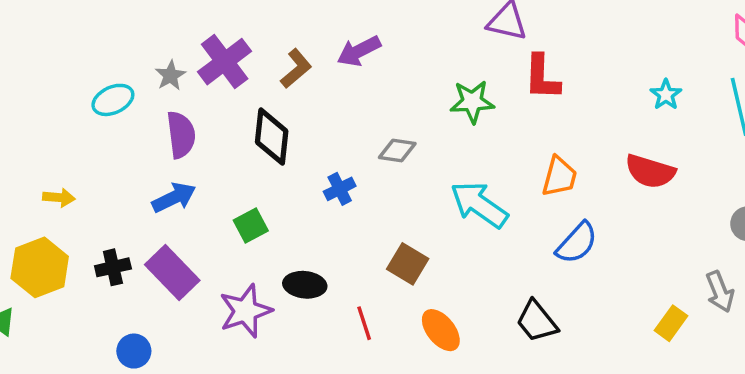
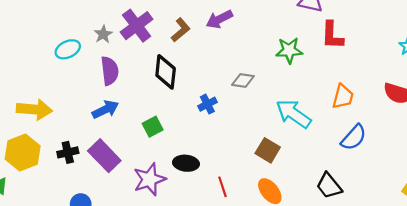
yellow arrow: (59, 198) -> (34, 109), size x1.8
brown square: (408, 264) -> (268, 150), moved

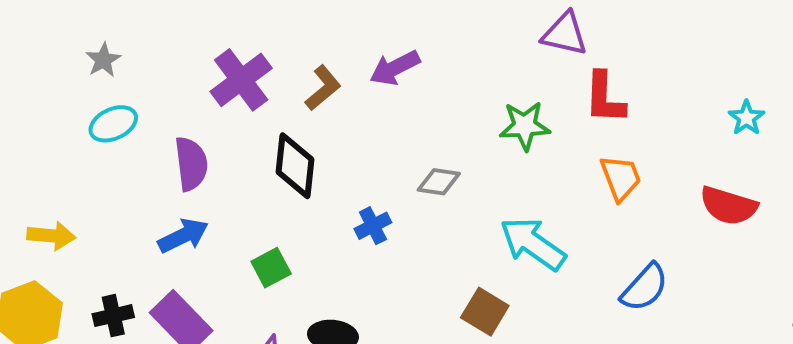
gray star: (103, 34) -> (103, 60), moved
orange trapezoid: (343, 97) -> (621, 178), moved, turned -36
yellow arrow: (34, 109) -> (51, 236), size x0.7

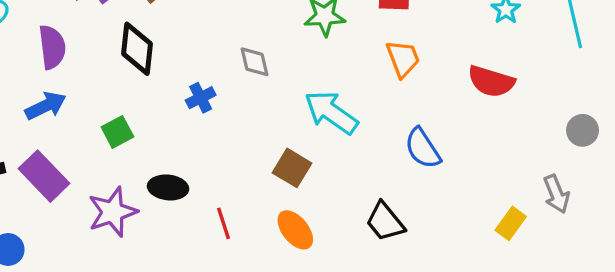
gray diamond: (439, 182) -> (255, 62), turned 68
blue semicircle: (645, 288) -> (423, 148), turned 105

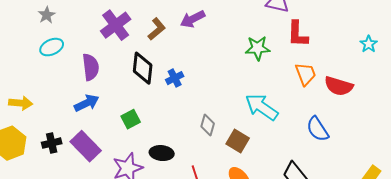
gray diamond: (255, 62) -> (208, 125), moved, turned 30
red semicircle: (491, 81) -> (339, 86), moved
blue cross: (201, 98) -> (175, 78), moved

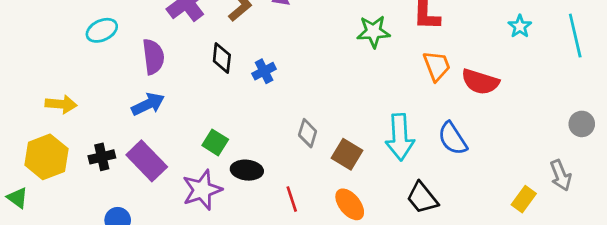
black diamond: (143, 68) -> (222, 58), size x0.7
cyan arrow: (262, 107) -> (400, 137), moved, turned -128
green square: (131, 119) -> (215, 142), moved, turned -30

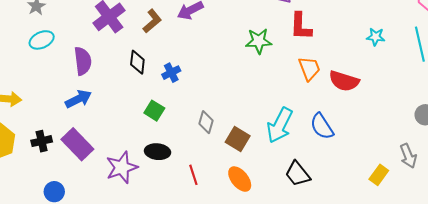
cyan star: (520, 26) -> (376, 37), turned -30
cyan arrow: (400, 137) -> (280, 125), turned 30
green square: (215, 142) -> (154, 111), moved

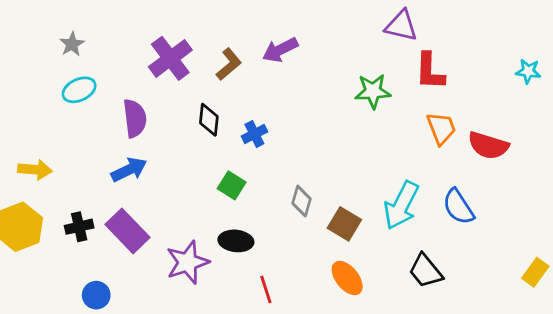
cyan star: (376, 37) -> (528, 71), moved
red line: (193, 175) -> (266, 289), moved

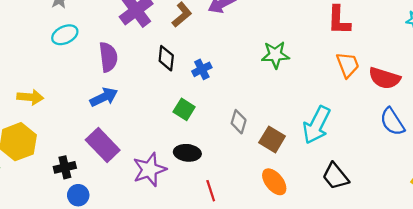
green star: (373, 91) -> (275, 55), moved
blue semicircle: (458, 207) -> (392, 122), moved
black cross: (79, 227) -> (65, 167), moved

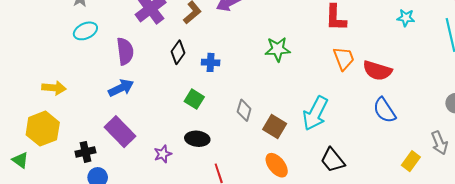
black diamond: (166, 58) -> (178, 52), turned 30
blue cross: (202, 69) -> (211, 62), turned 30
purple star: (149, 170) -> (163, 154), size x0.6

